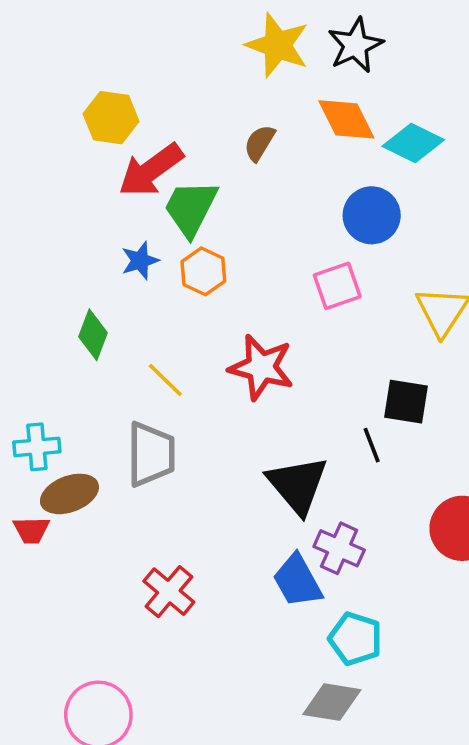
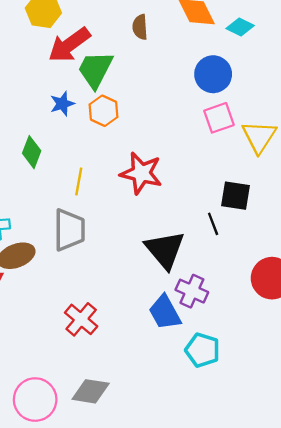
brown semicircle: (259, 143) -> (140, 27), turned -35
cyan diamond: (413, 143) -> (240, 27), size x0.7
pink square: (337, 286) -> (219, 118), moved
yellow line: (165, 380) -> (79, 181), turned 56
gray diamond: (332, 702) -> (91, 391), moved

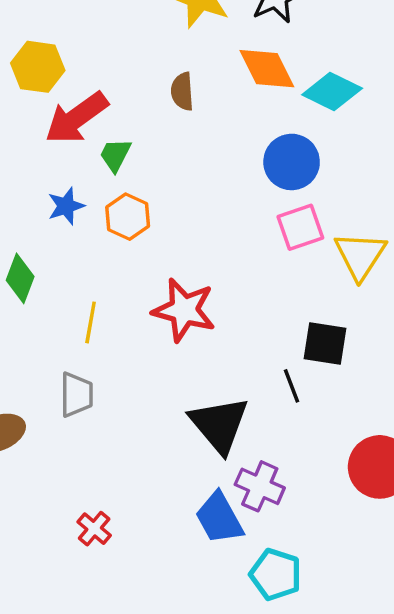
cyan diamond: (240, 27) -> (332, 91), size x1.4
green trapezoid: (95, 70) -> (115, 155), size x0.6
gray trapezoid: (69, 230) -> (76, 395), size x0.7
red cross: (81, 319) -> (94, 529), size x0.7

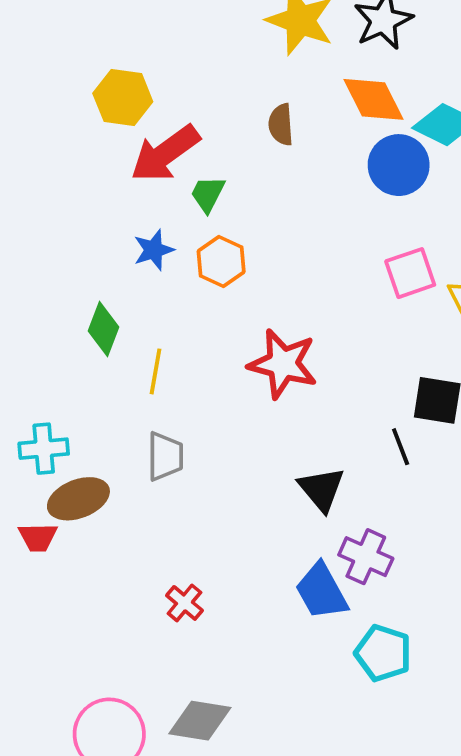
blue circle: (292, 162) -> (399, 165), moved
yellow line: (91, 322) -> (156, 371), moved
black triangle: (219, 425) -> (321, 489), size x0.7

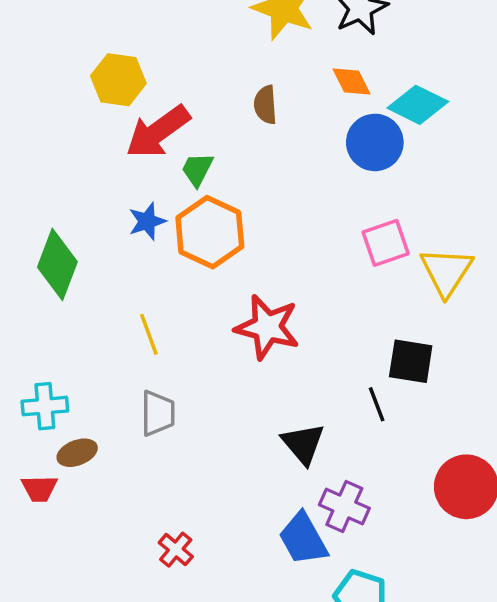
orange diamond: (374, 99) -> (352, 81), size x0.7
orange hexagon: (221, 262) -> (210, 232), size x1.5
green diamond: (103, 329) -> (57, 264), moved, size x1.4
yellow line: (156, 371) -> (149, 334), turned -30
brown ellipse: (78, 499) -> (77, 453), size x0.7

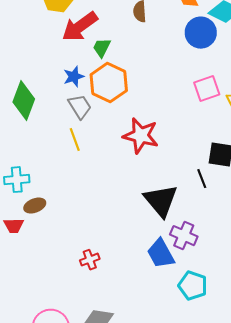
gray trapezoid: (158, 413) -> (80, 107), moved, turned -32
black triangle: (303, 444) -> (161, 201), size x1.4
red cross: (176, 550) -> (90, 260), turned 30

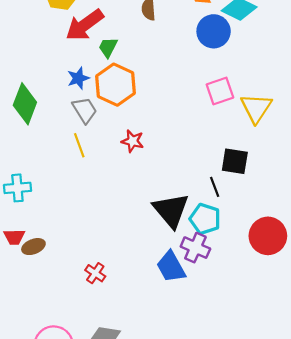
red star: (141, 136) -> (133, 141), moved, size x0.6
brown ellipse: (35, 206) -> (33, 247), moved
red cross: (90, 260) -> (95, 273), turned -36
cyan pentagon: (193, 286) -> (205, 219), moved

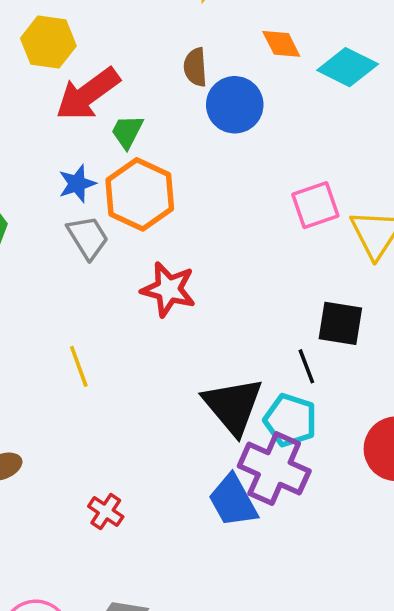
blue circle: (214, 31) -> (235, 105), moved
red star: (133, 141) -> (168, 289), size x1.4
yellow line: (79, 145) -> (79, 366), moved
purple cross: (195, 248) -> (274, 469), size x1.4

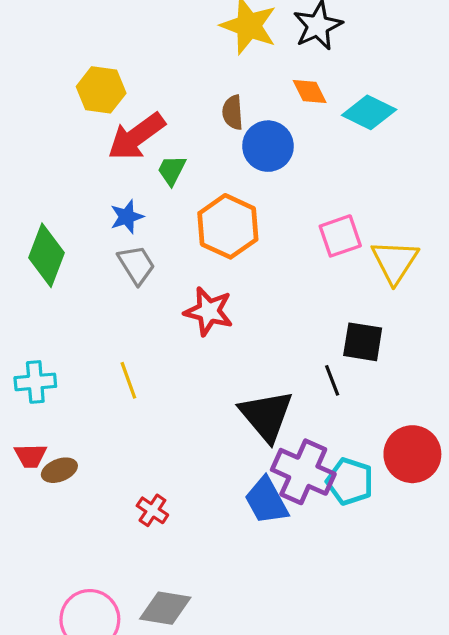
orange hexagon: (140, 194) -> (228, 226), moved
cyan pentagon: (290, 420) -> (350, 481), moved

